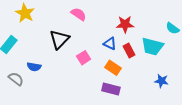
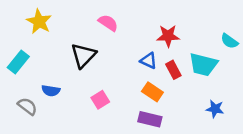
pink square: (84, 58) -> (100, 100), moved

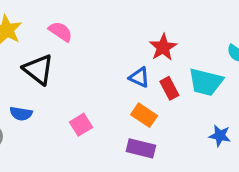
pink semicircle: (108, 23) -> (60, 32), moved
red star: (168, 36) -> (163, 47), turned -30
black triangle: (83, 55) -> (38, 69), moved, turned -36

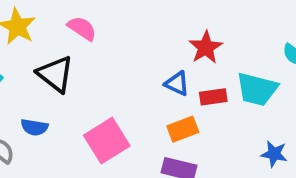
red rectangle: (169, 88) -> (213, 97), turned -70
orange rectangle: (144, 115) -> (183, 129), turned -55
pink square: (81, 125) -> (107, 141), size x1.6

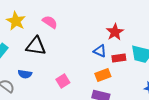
black triangle: (55, 74) -> (36, 46), turned -30
pink square: (107, 141) -> (63, 81), size x0.6

